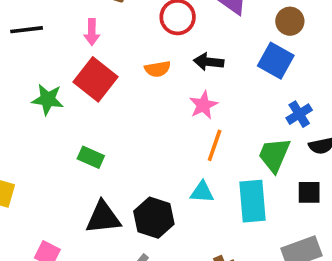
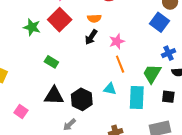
black arrow: (209, 62) -> (91, 37), moved, turned -70
orange line: (215, 145) -> (120, 64), turned -48

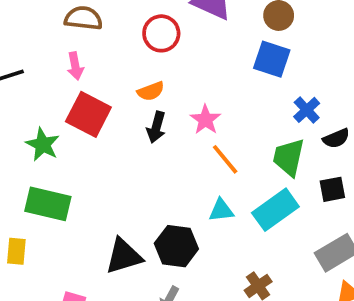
green star: (32, 27) -> (43, 145), turned 30
green rectangle: (51, 62) -> (48, 204), moved, size x1.6
cyan rectangle: (137, 97) -> (275, 210), turned 70

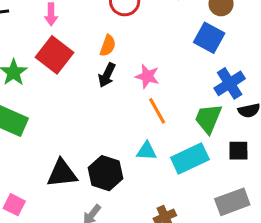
orange semicircle: (151, 91) -> (108, 46), turned -60
blue cross: (307, 110) -> (230, 83), size x1.4
pink star: (205, 120) -> (147, 76), turned -30

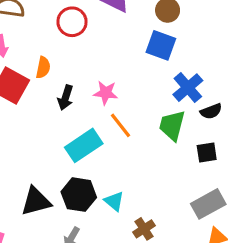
orange semicircle: (108, 46) -> (43, 68), moved
cyan triangle: (147, 151) -> (114, 201), moved, turned 45
cyan rectangle: (190, 159) -> (84, 145), moved

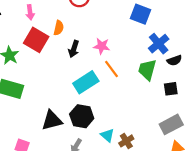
cyan triangle: (114, 201) -> (107, 135), moved

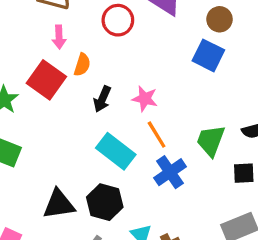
pink arrow: (30, 12) -> (59, 37), moved
blue cross: (159, 44) -> (170, 172), moved
cyan rectangle: (86, 82) -> (116, 151), turned 65

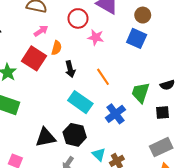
pink arrow: (59, 37) -> (41, 31), turned -120
black arrow: (102, 99) -> (70, 69), turned -35
pink star: (145, 99) -> (96, 37), moved
orange line: (157, 135) -> (103, 77), moved

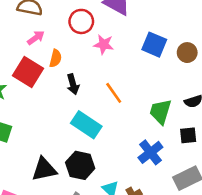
brown circle: (143, 15) -> (187, 53), moved
blue cross: (115, 114) -> (150, 152), moved

